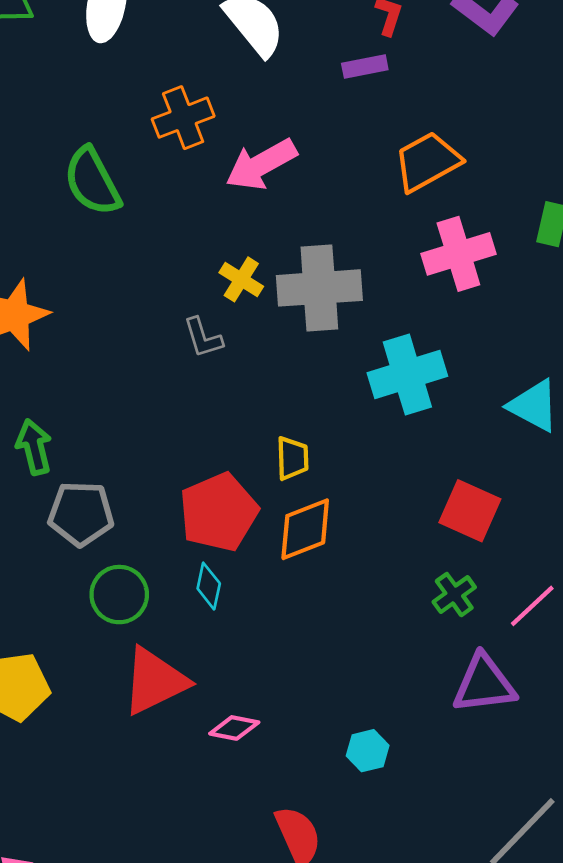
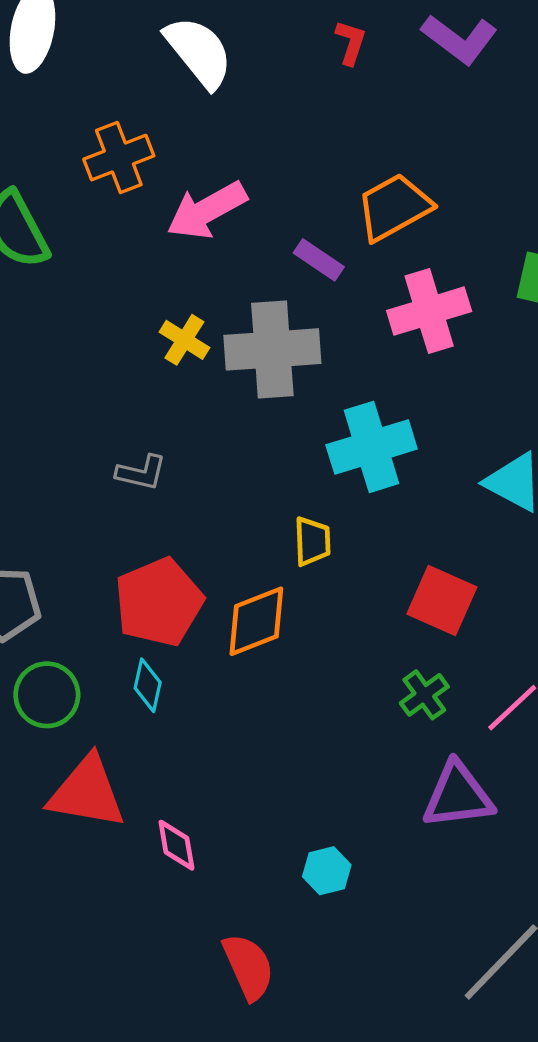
purple rectangle: (365, 67) -> (319, 260), moved, turned 45
gray L-shape: (203, 338) -> (141, 473), moved, turned -60
yellow trapezoid: (292, 458) -> (312, 541), moved
red triangle: (155, 681) -> (87, 792), turned 36
pink diamond: (234, 728) -> (176, 845), turned 69

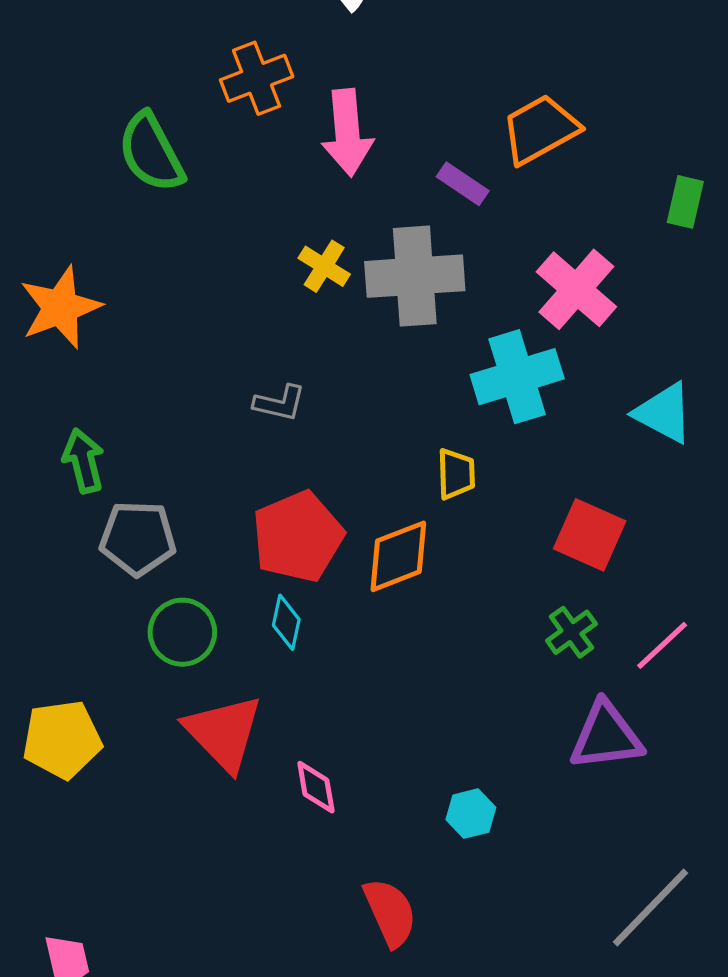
pink arrow: (207, 210) -> (347, 133), turned -66
pink cross: (429, 311) -> (576, 289), moved, turned -32
red triangle: (87, 792) -> (224, 733), turned 36

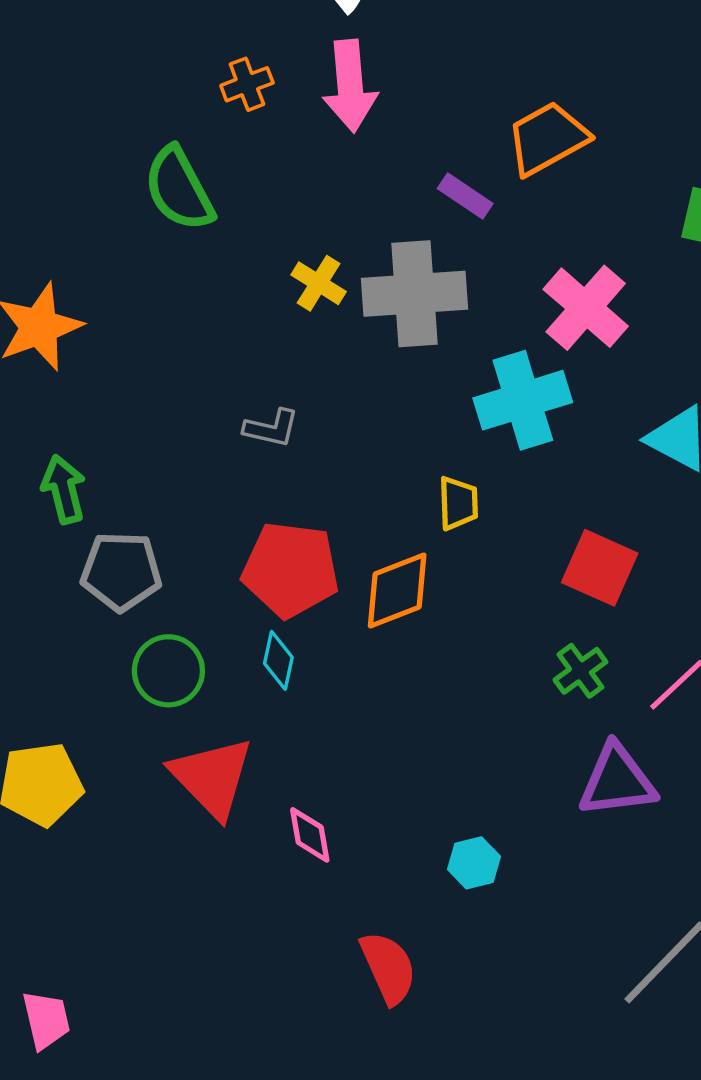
orange cross: (257, 78) -> (247, 84), size x0.7
pink arrow: (347, 133) -> (350, 86), moved
green semicircle: (151, 152) -> (179, 189), moved
red pentagon: (298, 537) -> (291, 570), turned 30

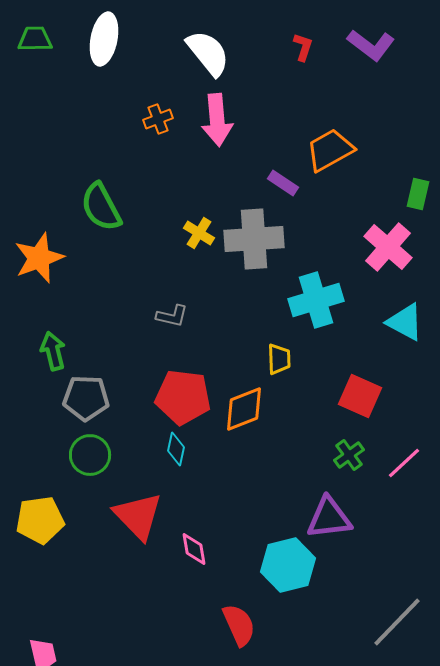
green semicircle: (179, 189) -> (101, 207), moved
pink cross: (586, 308) -> (388, 247), moved
green circle: (168, 671) -> (90, 455), moved
purple triangle: (617, 781) -> (329, 518), moved
cyan hexagon: (474, 863) -> (288, 565), size x1.8

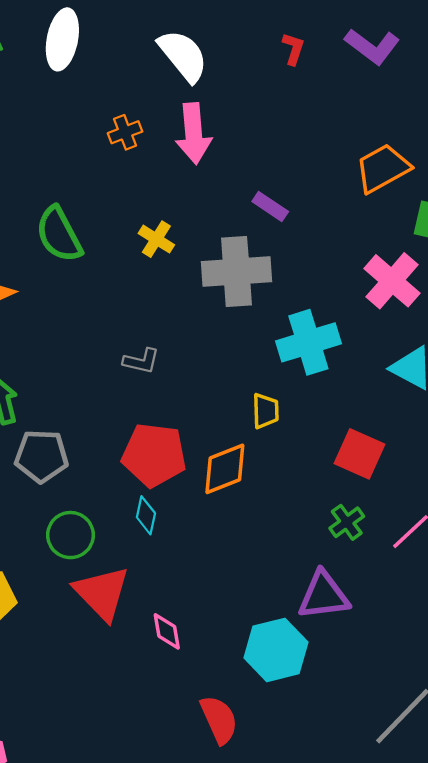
orange trapezoid: (330, 150) -> (383, 168), moved
yellow cross: (199, 233) -> (156, 239), moved
green circle: (90, 455) -> (70, 535), moved

